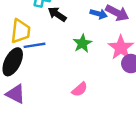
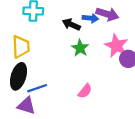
black arrow: (57, 14) -> (71, 24), moved
blue line: (34, 45) -> (37, 88), moved

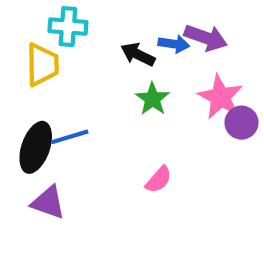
yellow trapezoid: (21, 47) -> (42, 65), moved
blue line: (37, 88) -> (70, 137), moved

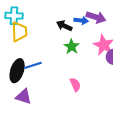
cyan cross: (68, 27) -> (14, 16), moved
pink semicircle: (159, 180) -> (75, 85), turned -64

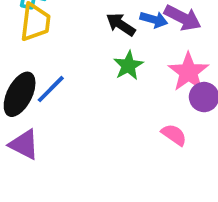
blue line: (33, 65) -> (51, 89), turned -36
pink semicircle: (75, 85) -> (174, 135), moved, turned -40

